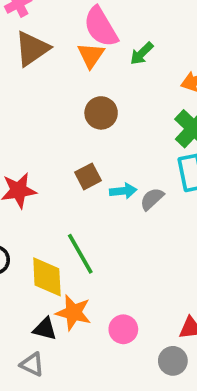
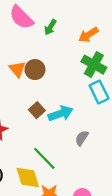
orange triangle: (91, 55) -> (17, 69), moved
cyan arrow: (123, 191) -> (61, 113), size x1.5
gray semicircle: (152, 199) -> (82, 138), moved

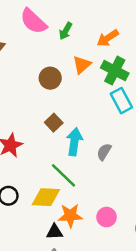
orange triangle: (17, 69) -> (82, 65), moved, turned 30
cyan arrow: (61, 113) -> (74, 142), moved, turned -60
yellow diamond: (28, 178) -> (46, 197), turned -68

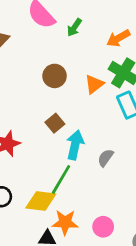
orange triangle: (82, 65) -> (94, 84), moved
green line: (63, 175) -> (61, 179), turned 72

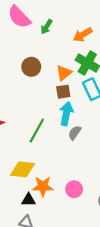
brown square: (55, 123) -> (63, 92), moved, turned 32
cyan arrow: (75, 145) -> (66, 114), moved
green line: (61, 179) -> (37, 131), moved

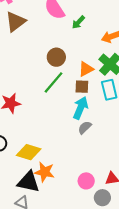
green line: (37, 131) -> (54, 82), moved
pink circle: (74, 189) -> (86, 181), moved
black triangle: (29, 200) -> (28, 182), size x1.6

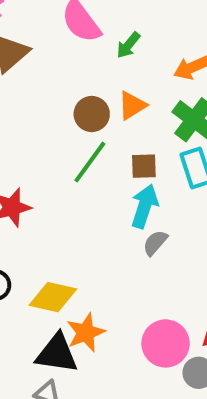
orange triangle: (86, 69) -> (132, 105), moved
orange star: (45, 172) -> (86, 333), turned -30
pink circle: (86, 181) -> (166, 343), size x1.5

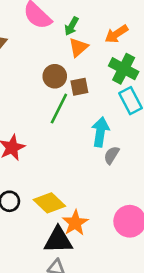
orange triangle: (132, 105) -> (78, 47), moved
brown square: (144, 166) -> (79, 87), moved
yellow diamond: (53, 297) -> (49, 203), turned 40

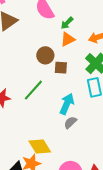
green line: (59, 109) -> (33, 90), moved
yellow diamond: (49, 203) -> (40, 146), moved

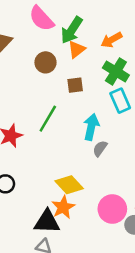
green arrow: (67, 23) -> (72, 30), size x1.6
brown circle: (45, 55) -> (45, 62), moved

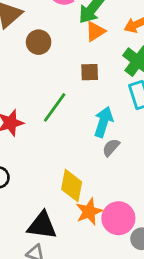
brown circle: (45, 62) -> (39, 42), moved
yellow diamond: (69, 185) -> (72, 186), turned 48
orange star: (63, 207) -> (89, 212), moved

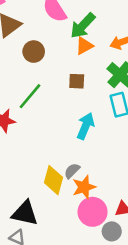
green line: (55, 107) -> (30, 96), moved
gray semicircle: (111, 148) -> (72, 171), moved
orange star: (89, 212) -> (84, 187), moved

